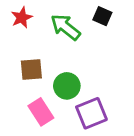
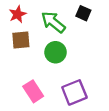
brown square: (31, 69) -> (21, 40), moved
green circle: (67, 86) -> (55, 52), moved

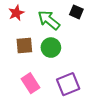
brown square: (21, 40) -> (24, 46), moved

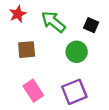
black square: (76, 12) -> (91, 25), moved
green circle: (51, 48) -> (77, 52), moved

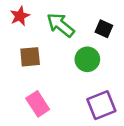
purple square: (74, 92) -> (101, 105), moved

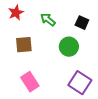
green arrow: (61, 25) -> (48, 20), size x0.7
purple square: (101, 105) -> (80, 83), turned -35

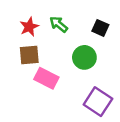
red star: (16, 13) -> (29, 27), moved
pink rectangle: (30, 82) -> (46, 78), moved, turned -30

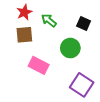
red star: (29, 27) -> (24, 12), moved
brown square: (29, 55) -> (24, 35), moved

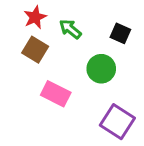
brown square: (24, 35) -> (35, 50), turned 36

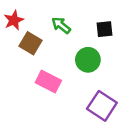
red star: (35, 17) -> (14, 20), moved
black square: (120, 33) -> (105, 29), turned -30

